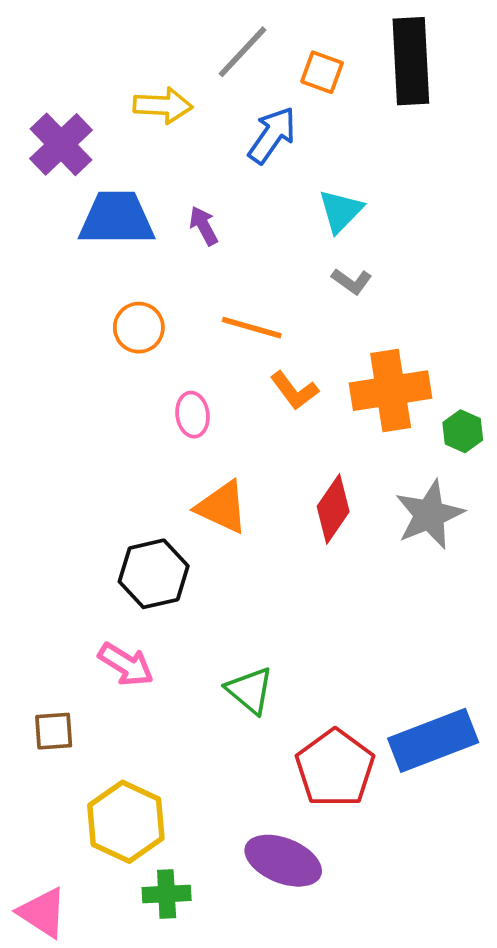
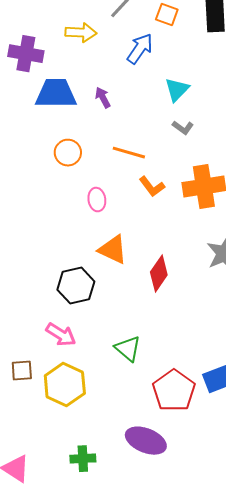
purple cross: (61, 144) -> (26, 54), turned -36
red diamond: (333, 509) -> (159, 274), moved
yellow hexagon: (126, 822) -> (65, 385), moved

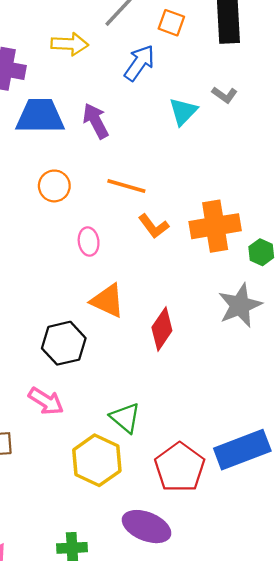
purple arrow: (103, 98) -> (96, 121), size x1.4
gray L-shape: (183, 128) -> (225, 95), moved
yellow hexagon: (65, 385) -> (97, 460), moved

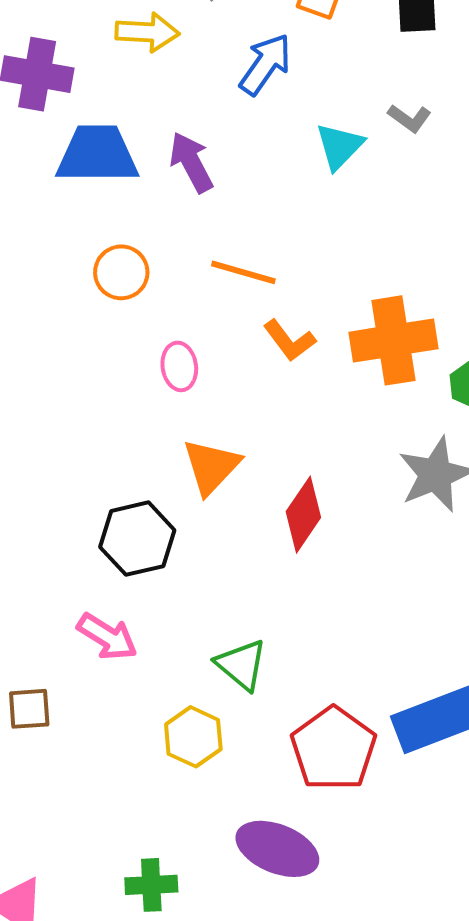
orange triangle: (108, 301) -> (211, 467), turned 48
yellow hexagon: (97, 460) -> (193, 737), size x0.7

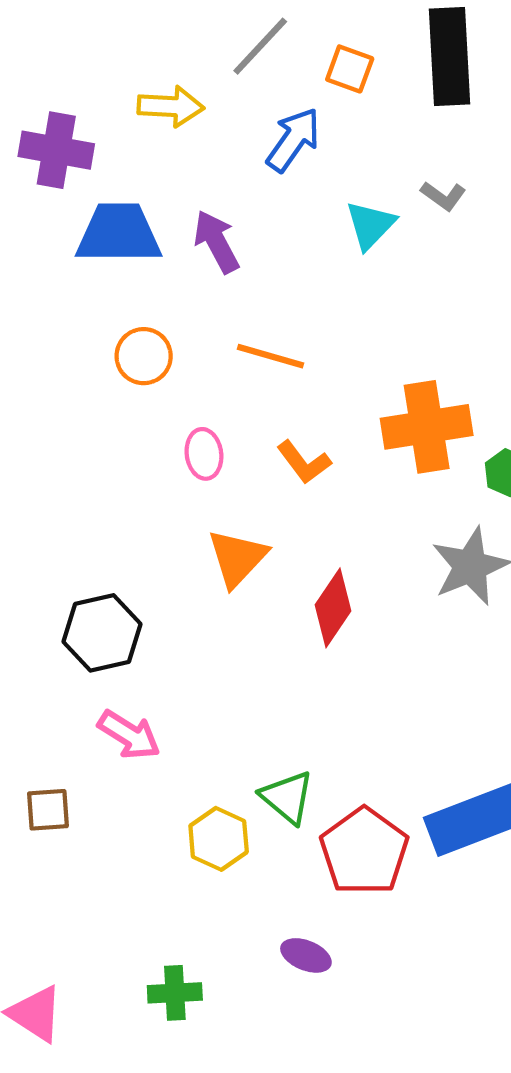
orange L-shape: (289, 340) -> (304, 462), moved
black hexagon: (137, 539) -> (102, 633), moved
green triangle: (241, 665) -> (287, 797), moved
purple ellipse: (277, 849) -> (306, 955), size x0.6

